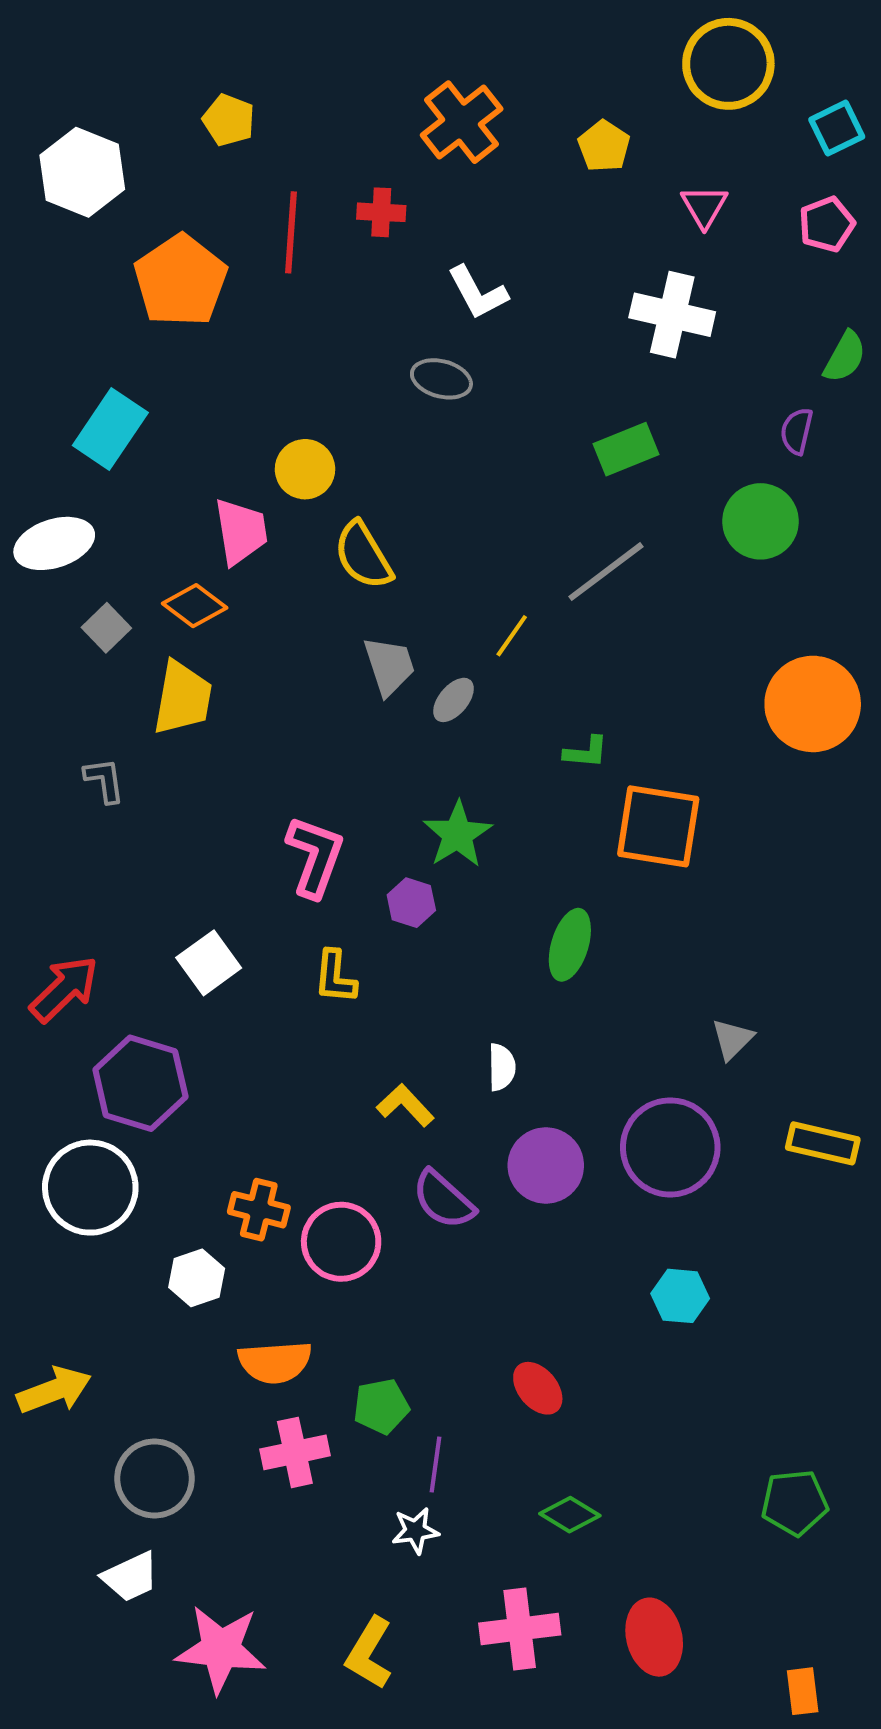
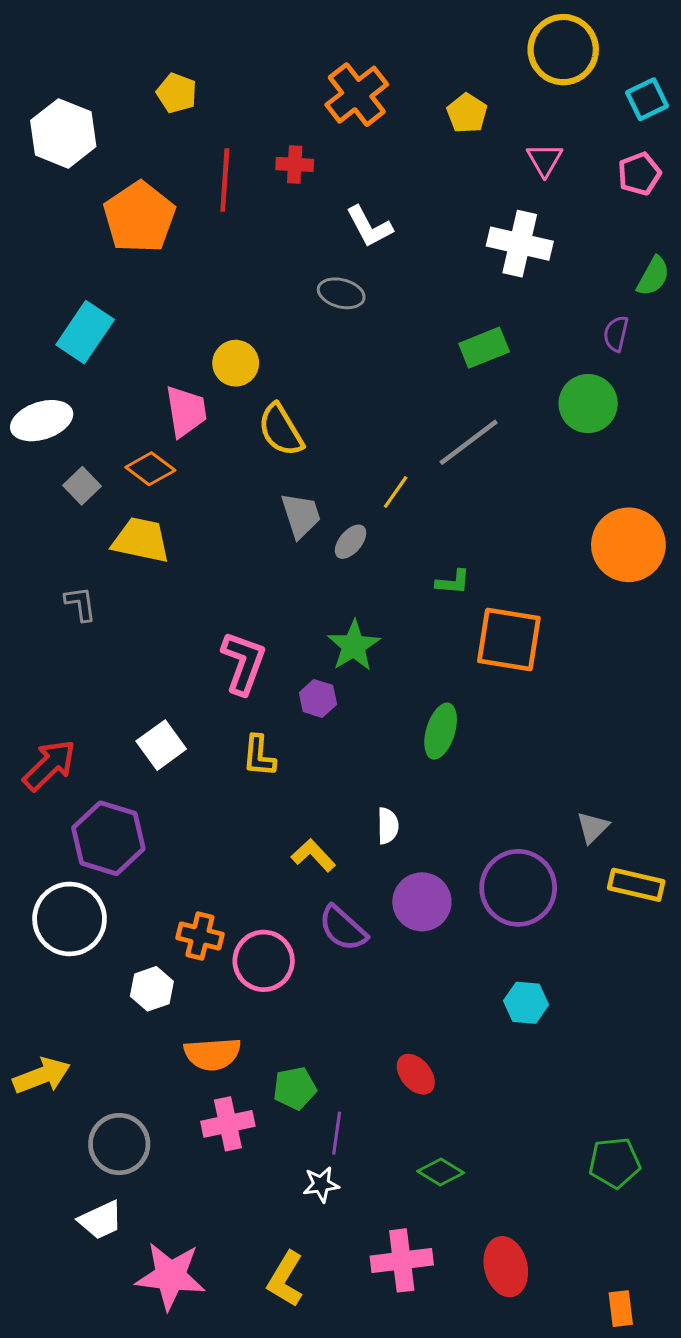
yellow trapezoid: (183, 698) -> (141, 540), turned -88
gray triangle: (732, 1039) -> (593, 827), moved

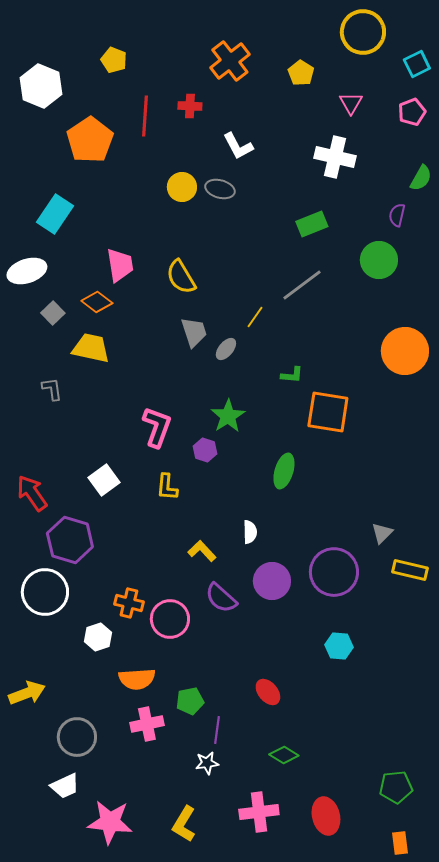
yellow circle: (236, 363) -> (182, 187), moved
red arrow: (49, 765) -> (32, 493), turned -81
green pentagon: (614, 1163) -> (396, 787), moved

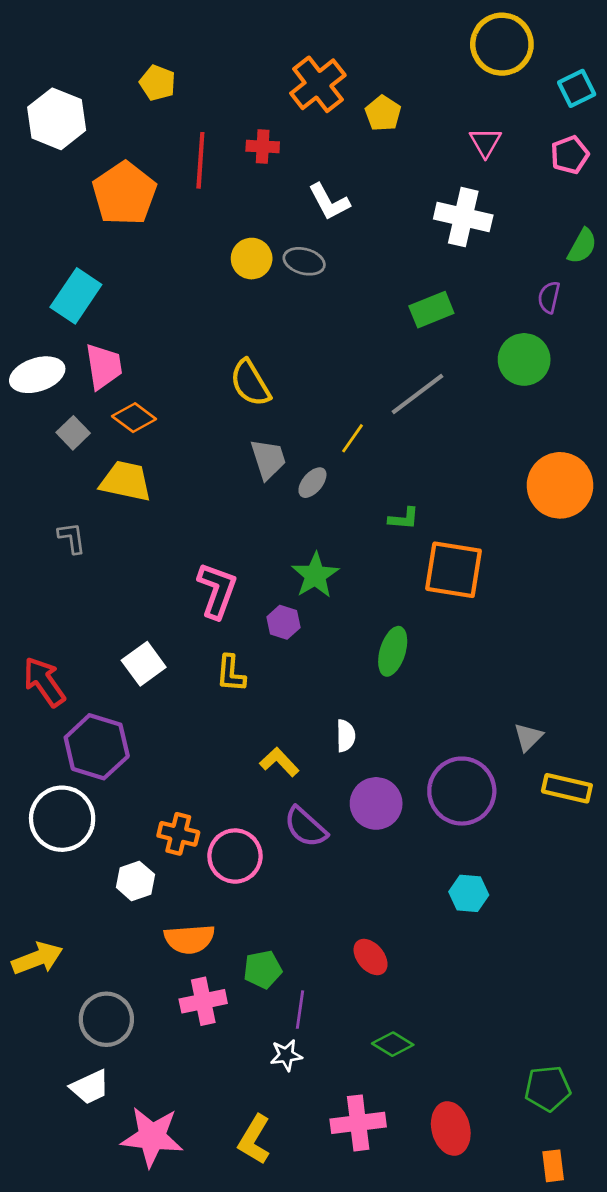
yellow pentagon: (301, 73) -> (383, 113), moved
pink trapezoid: (120, 265) -> (104, 366), moved

